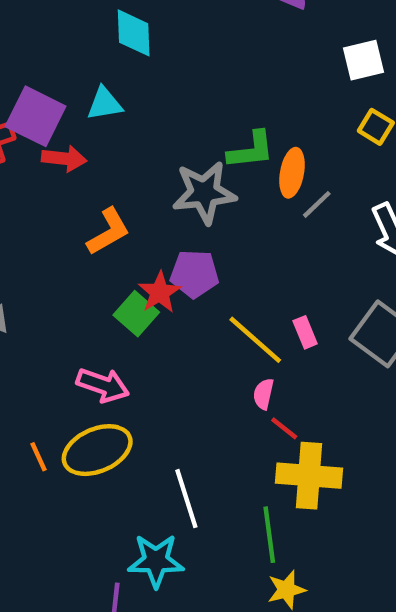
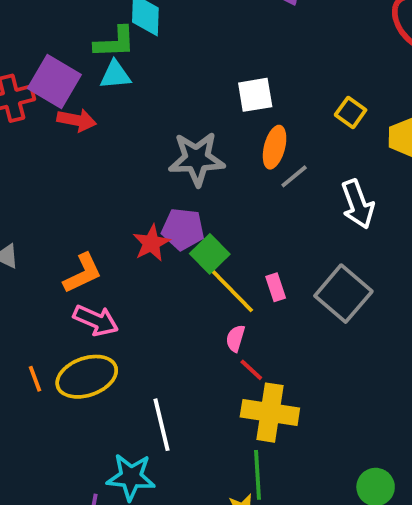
white square: (363, 60) -> (255, 95), moved
green L-shape: (251, 150) -> (115, 42), moved
orange L-shape: (108, 231) -> (83, 273), moved
green square: (136, 314) -> (210, 254), moved
green line: (269, 535) -> (257, 475), moved

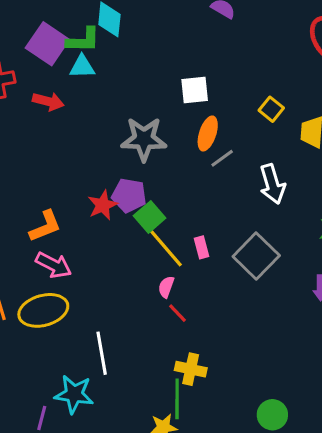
purple square: (54, 82) -> (47, 44), moved
yellow cross: (270, 413) -> (191, 369), moved, size x0.7

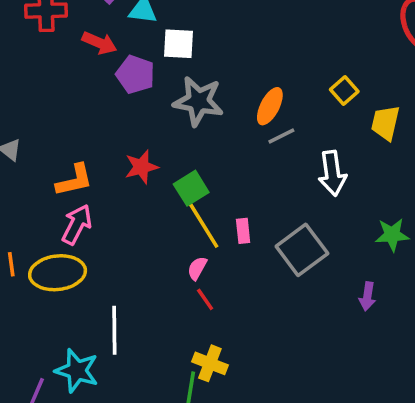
white square: (195, 90) -> (179, 44), moved
purple pentagon: (129, 195) -> (135, 74), moved
pink arrow: (54, 265) -> (77, 224), turned -99

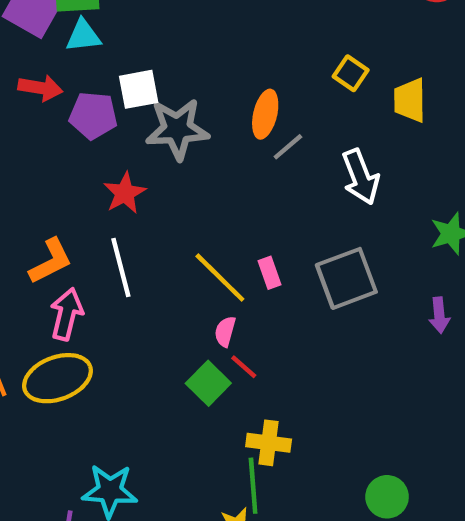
white square: (179, 44) -> (139, 89), moved
red star: (141, 167) -> (125, 193), moved
green square: (191, 188) -> (208, 383), moved
gray square: (302, 250) -> (346, 278), turned 30
white line: (114, 330) -> (121, 267), moved

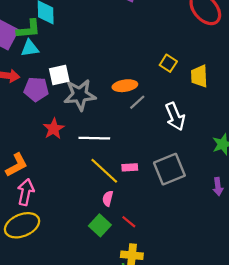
orange ellipse: (265, 114) -> (125, 86), turned 70
white line: (121, 267) -> (94, 138), moved, turned -72
pink rectangle: (270, 273) -> (130, 167), turned -72
red line: (244, 367) -> (129, 222), moved

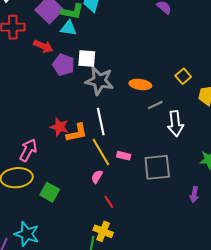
gray line: (137, 102) -> (155, 105), moved
red star: (54, 129) -> (59, 127), moved, turned 30
white line: (94, 138) -> (101, 122), turned 60
orange L-shape: (17, 165) -> (77, 133), moved
green square: (100, 225) -> (50, 192), moved, turned -30

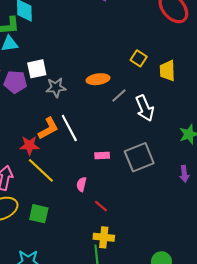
gray star: (99, 81) -> (56, 87), size x0.7
orange L-shape: (77, 133) -> (48, 128), moved
yellow line: (101, 152) -> (41, 170), moved

